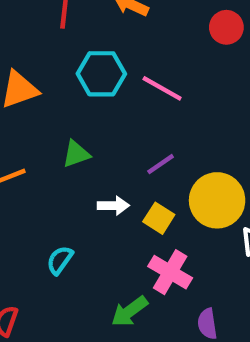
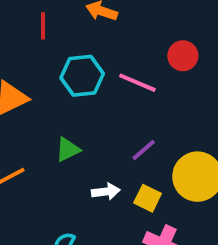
red circle: (226, 27) -> (183, 56), moved

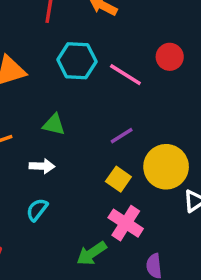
green triangle: (68, 149) -> (54, 125), turned 30
white arrow: (106, 192) -> (42, 166), moved

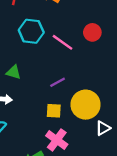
yellow square: (118, 179) -> (54, 111), turned -35

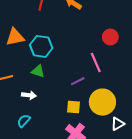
cyan hexagon: (31, 31) -> (41, 46), moved
pink line: (63, 42) -> (96, 62), moved, turned 30

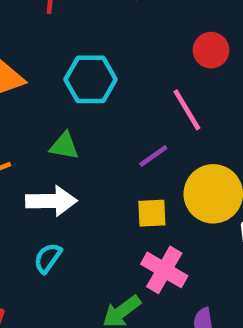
cyan hexagon: (41, 46) -> (91, 79), moved
white arrow: (29, 95) -> (51, 201), size x1.5

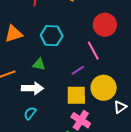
red circle: (211, 50) -> (105, 25), size x1.5
yellow square: (152, 213) -> (76, 95), size x1.5

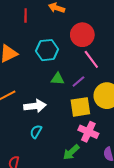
red circle: (105, 25) -> (82, 35), moved
green triangle: (39, 64) -> (58, 79), moved

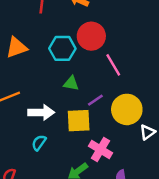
red circle: (82, 35) -> (91, 36), moved
purple line: (78, 81) -> (95, 100), moved
yellow square: (80, 107) -> (79, 121), moved

